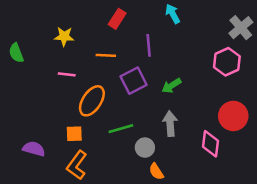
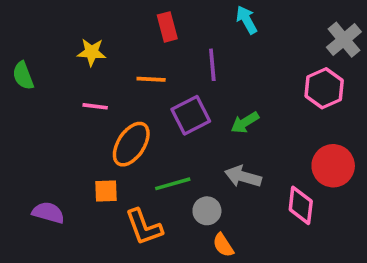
red rectangle: (117, 19) -> (167, 27), turned -48
gray arrow: (170, 124) -> (243, 177), turned -70
orange L-shape: (77, 165) -> (144, 227), moved, turned -56

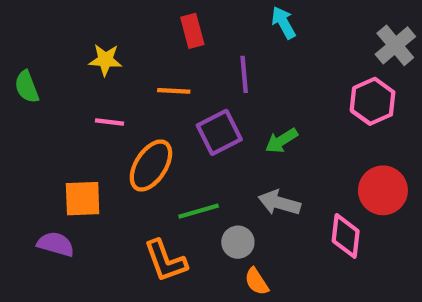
orange square: (106, 191) -> (83, 199), moved, size x1.4

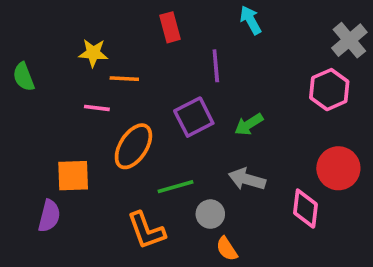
orange line: (174, 91) -> (124, 79), moved
purple semicircle: (56, 244) -> (49, 216), turned 88

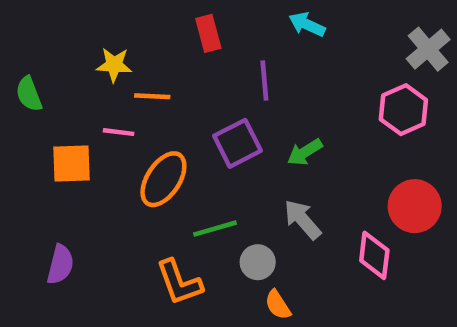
cyan arrow: (251, 20) -> (307, 24), turned -36
orange square: (73, 176) -> (71, 164), moved
gray arrow: (247, 179) -> (303, 220), turned 33

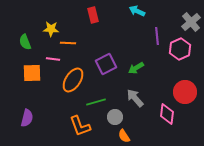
purple line: (264, 81) -> (157, 36), moved
green semicircle: (29, 94) -> (25, 42), moved

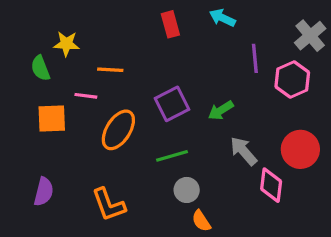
red rectangle: (93, 15) -> (170, 24), moved
yellow star: (51, 29) -> (66, 44), moved
gray arrow: (135, 98) -> (243, 151), moved
green line: (96, 102) -> (172, 156), moved
orange L-shape: (80, 126) -> (109, 205), moved

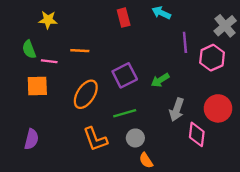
yellow star: (66, 44) -> (48, 20), moved
pink line: (86, 96) -> (49, 61), moved
gray arrow: (243, 151) -> (177, 110), turned -120
orange L-shape: (109, 205) -> (95, 139), moved

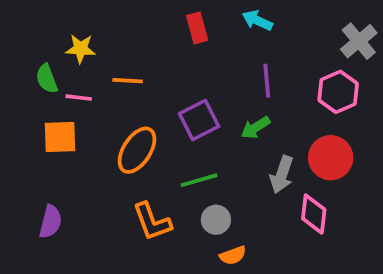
yellow star: (48, 20) -> (81, 49), moved
purple line: (185, 42) -> (267, 81), moved
red circle: (218, 108) -> (331, 158), moved
orange semicircle: (146, 160) -> (233, 255), turned -77

